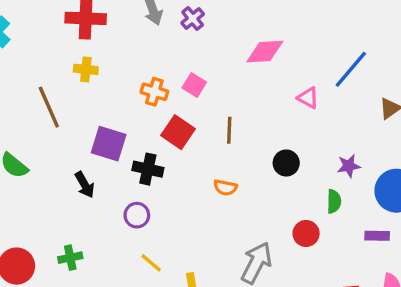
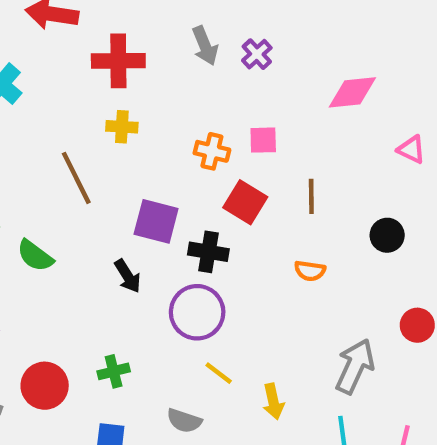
pink square: (194, 85) -> (263, 140), turned -30
purple circle: (137, 215) -> (197, 312), size x1.6

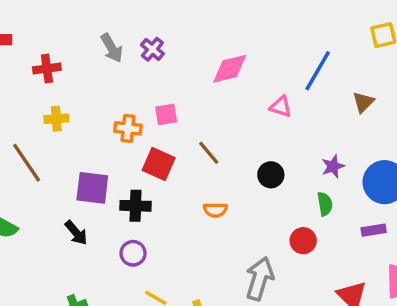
red cross: (118, 61) -> (47, 69), size x0.7
brown line: (311, 196) -> (209, 153), turned -32
purple circle: (197, 312) -> (133, 253), size x0.6

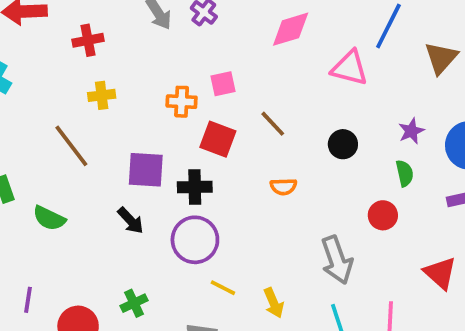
brown triangle: (363, 102) -> (441, 58), size x1.4
pink triangle: (281, 107) -> (350, 68), size x1.5
purple circle: (133, 253) -> (195, 240), size x1.6
gray arrow: (260, 279) -> (337, 260), turned 147

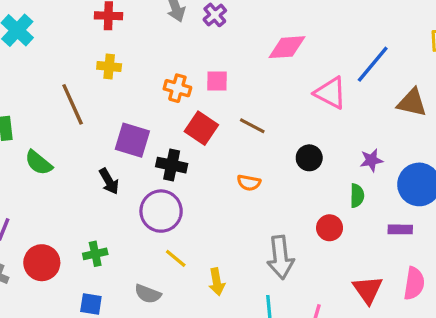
brown triangle: (441, 58) -> (412, 103), turned 48
brown line: (273, 124) -> (252, 126), turned -32

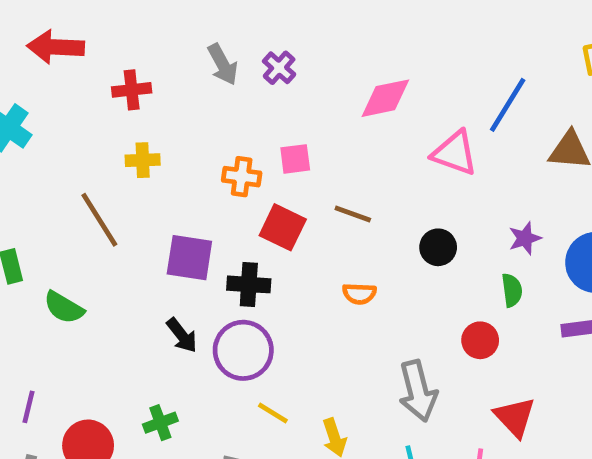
black arrow: (109, 181) -> (182, 335), moved
red triangle: (368, 290) -> (515, 417), moved

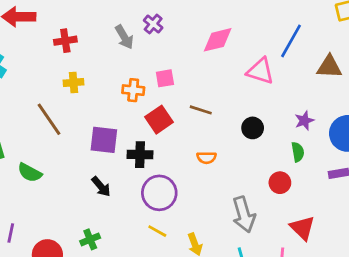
gray arrow: (223, 64) -> (124, 37), moved
red square: (283, 227) -> (159, 120), turned 32
purple circle: (243, 350) -> (159, 193), moved

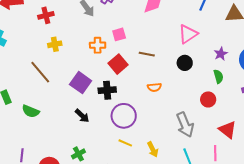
pink triangle: (260, 71) -> (188, 34), moved, turned -45
purple square: (104, 140) -> (81, 83), turned 35

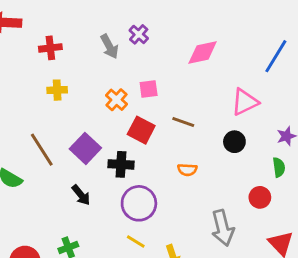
orange cross: (98, 45) -> (116, 100), turned 35
red square: (118, 64) -> (141, 130), turned -30
brown line: (40, 72) -> (42, 150), moved

